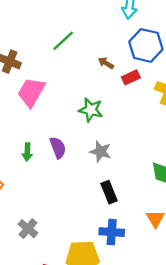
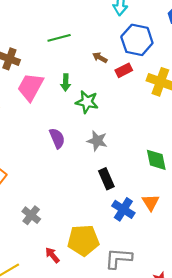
green line: (63, 41) -> (59, 38), turned 30
green arrow: (27, 152) -> (66, 82), moved
blue cross: (112, 232) -> (123, 209), moved, turned 30

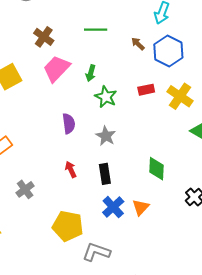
brown arrow: (100, 58) -> (138, 44), moved
red rectangle: (124, 70) -> (146, 90), moved
red arrow: (52, 255) -> (71, 169), moved

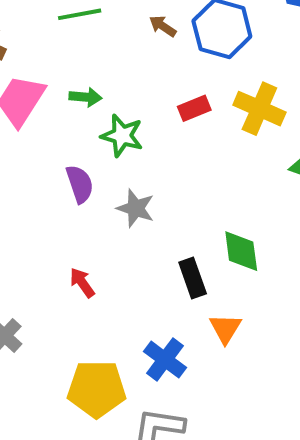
green arrow: (91, 73) -> (86, 97), turned -91
purple semicircle: (69, 124) -> (80, 184), moved
black rectangle: (105, 174) -> (193, 278), moved
blue cross: (113, 207) -> (165, 360), moved

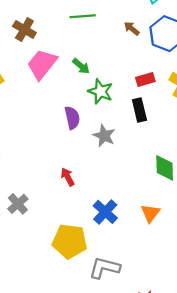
green arrow: (86, 97) -> (81, 66), turned 30
black rectangle: (193, 278) -> (139, 110), moved
blue cross: (165, 360) -> (105, 212), moved

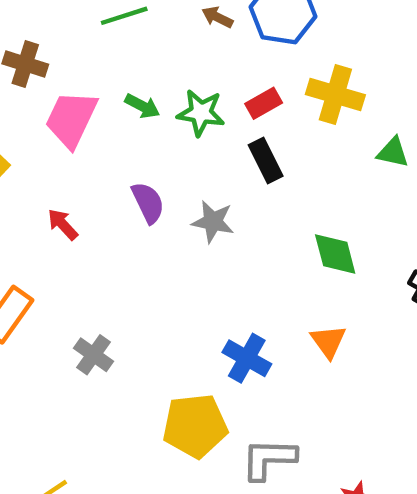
green star: (100, 91) -> (201, 113), moved
red arrow: (68, 177) -> (63, 224), moved
gray cross: (18, 204) -> (94, 355), moved

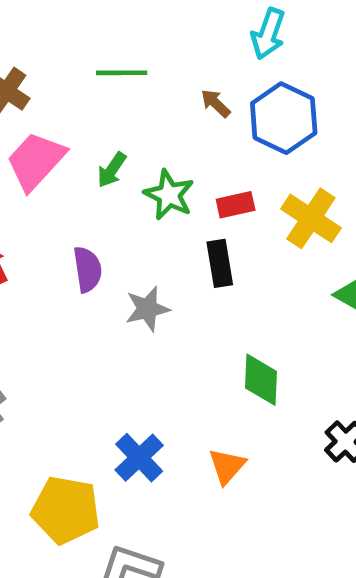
green arrow: (142, 106) -> (112, 170), turned 80
gray star: (213, 222) -> (147, 309), turned 30

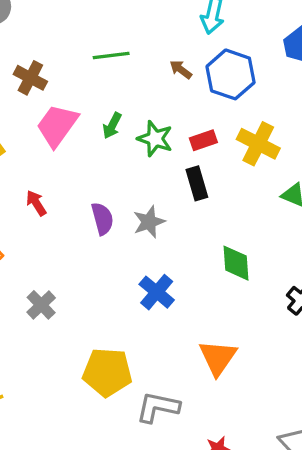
purple semicircle: (88, 269) -> (102, 219), moved
blue cross: (139, 458) -> (157, 292), moved
orange triangle: (227, 466) -> (218, 358), moved, size x1.4

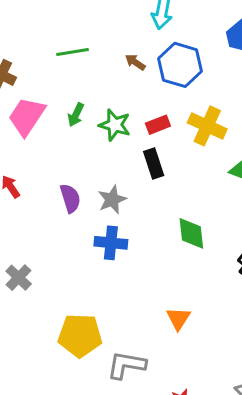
blue cross: (157, 292) -> (111, 243), moved, turned -32
orange triangle: (218, 358) -> (178, 319), size x0.7

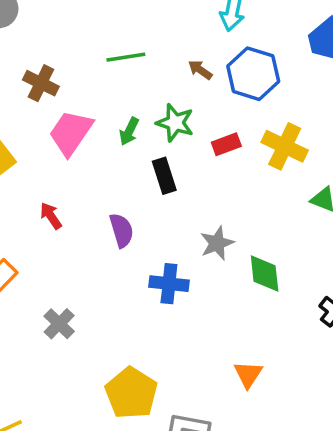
green star: (115, 125) -> (175, 123), moved
black rectangle: (154, 164) -> (164, 176), moved
gray star: (112, 200) -> (217, 243), moved
yellow pentagon: (80, 335) -> (131, 393), turned 30

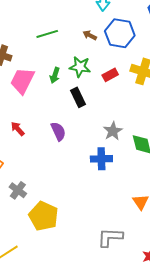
blue cross: (169, 284) -> (101, 159), moved
gray cross: (59, 324) -> (18, 190), moved
yellow pentagon: (131, 393) -> (44, 216), moved

